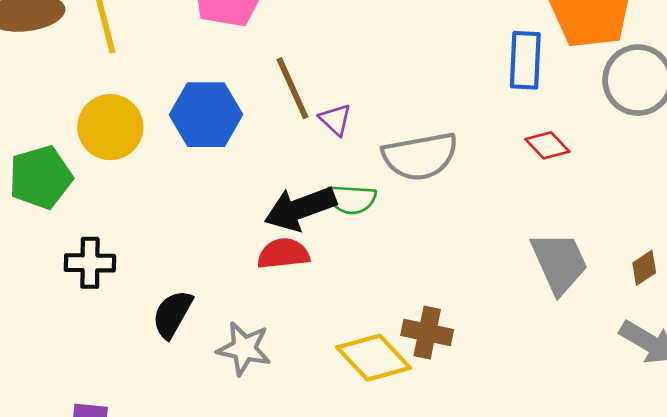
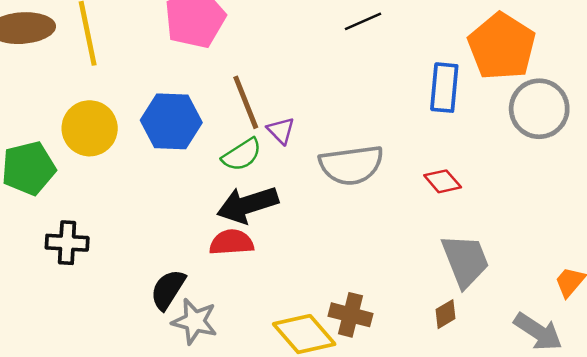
red diamond: (547, 145) -> (443, 181), moved
green semicircle: (351, 199) -> (242, 155), moved, turned -39
brown diamond: (644, 268) -> (446, 314), moved
black semicircle: (172, 314) -> (168, 290), moved

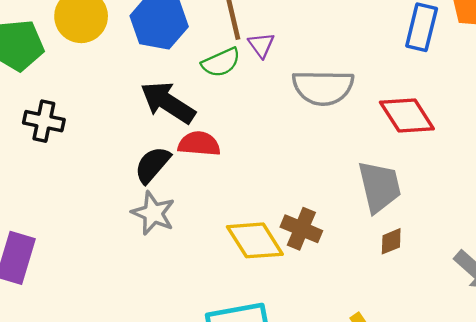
red diamond: (443, 181) -> (407, 116), size x1.6
black arrow: (248, 205) -> (168, 102), moved, turned 42
gray trapezoid: (465, 261) -> (380, 187), moved
black semicircle: (168, 290) -> (152, 165), moved

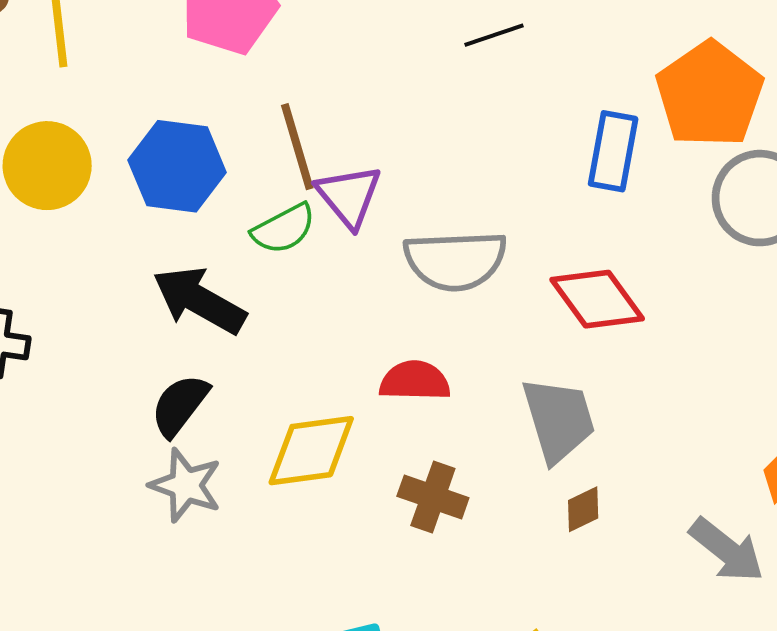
purple triangle: (261, 45) -> (349, 196), size x1.5
red semicircle: (199, 144) -> (415, 381), moved
yellow diamond: (255, 240) -> (311, 451), moved, turned -62

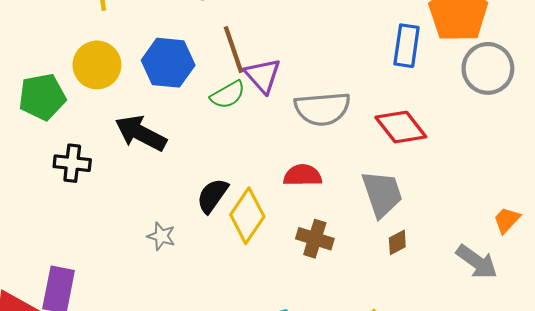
black arrow: (199, 300) -> (141, 133), moved
black semicircle: (180, 405) -> (212, 196), moved
yellow diamond: (311, 451) -> (247, 216), turned -46
gray star: (186, 485) -> (161, 236), moved, size x0.7

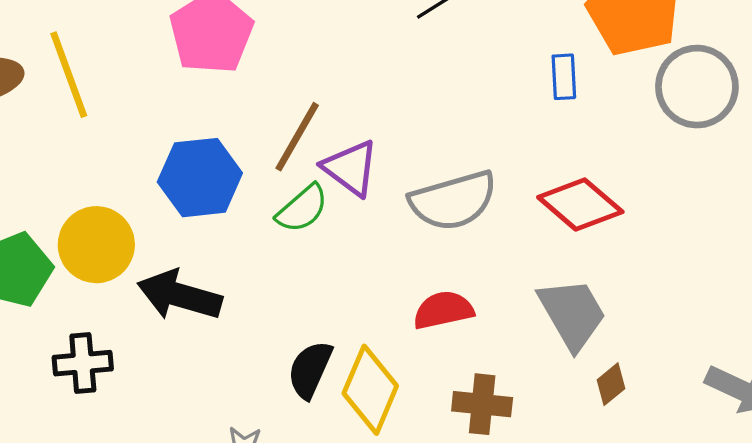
blue rectangle: (407, 46) -> (564, 77), size x0.7
brown line: (234, 50) -> (297, 137), turned 60
yellow circle: (97, 65) -> (96, 245), moved

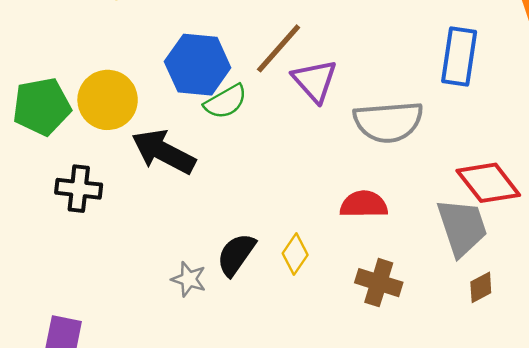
blue rectangle: (564, 77) -> (459, 57), moved, size x1.6
red diamond: (580, 204) -> (488, 183), moved
green semicircle: (302, 209) -> (226, 102), moved
black semicircle: (310, 370) -> (236, 254), moved
yellow diamond: (370, 390) -> (295, 254), size x0.6

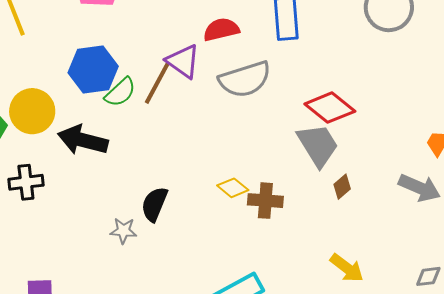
brown line: (279, 48) -> (157, 83), moved
red semicircle: (364, 204) -> (221, 30), moved
yellow diamond: (295, 254) -> (233, 188), moved, turned -72

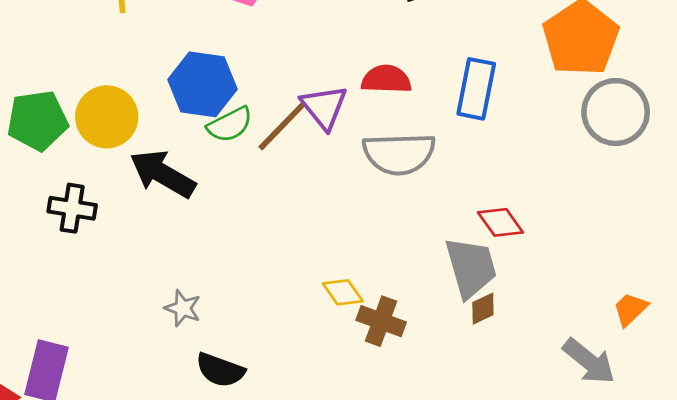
red diamond: (330, 108) -> (500, 222), size x0.7
brown diamond: (342, 187) -> (483, 309), moved
black semicircle: (154, 204) -> (220, 370), moved, turned -108

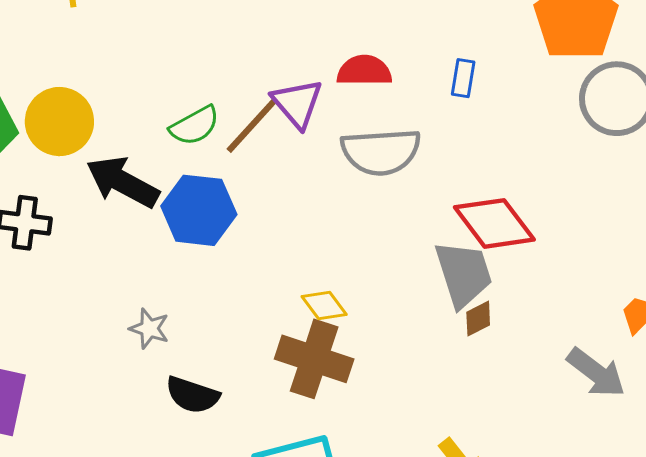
blue hexagon: (202, 84) -> (199, 210), moved
blue rectangle: (476, 89) -> (463, 78), size x0.6
red diamond: (500, 222) -> (494, 223), size x1.6
brown cross: (381, 321) -> (314, 359), moved, size x1.4

